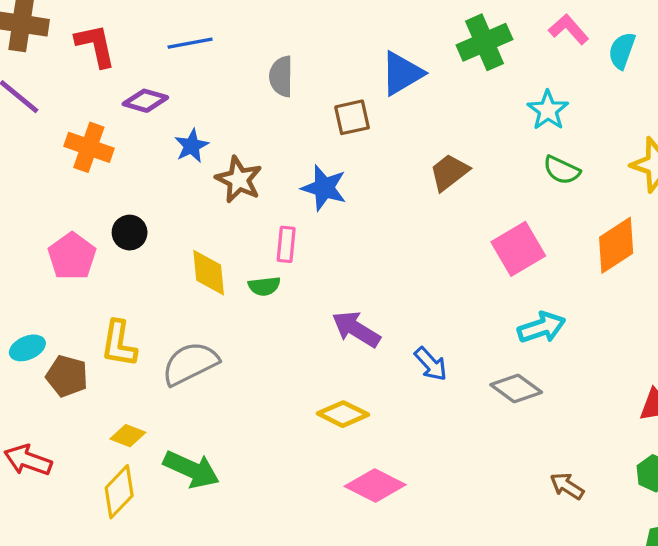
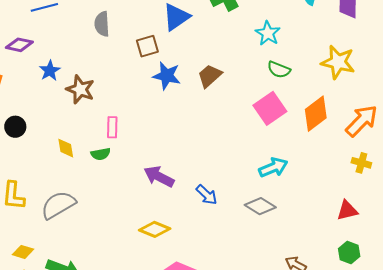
blue star: (324, 188) -> (167, 76), moved
pink square: (518, 249) -> (270, 108), moved
yellow diamond: (209, 273) -> (66, 148), size x0.7

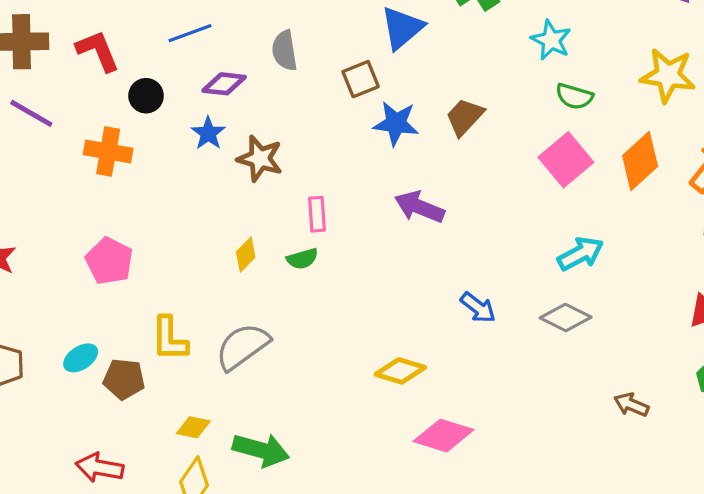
purple diamond: (19, 45) -> (224, 84), moved
black circle: (15, 127) -> (146, 96), moved
yellow diamond: (66, 148) -> (246, 255), turned 60
purple arrow: (159, 177) -> (419, 207), moved

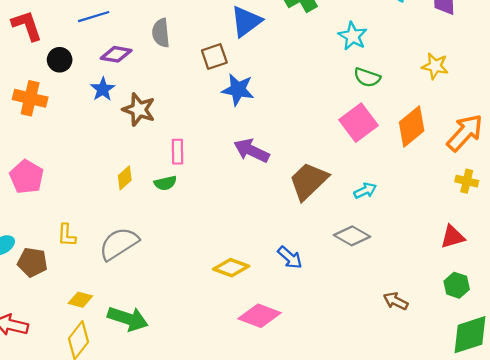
yellow star: (668, 75) -> (435, 66), size x0.7
brown trapezoid: (465, 117) -> (308, 181), moved, size x1.4
cyan arrow: (581, 254) -> (365, 191), size x0.7
blue arrow: (478, 308) -> (290, 258), moved
yellow L-shape: (169, 339) -> (67, 235), size x0.7

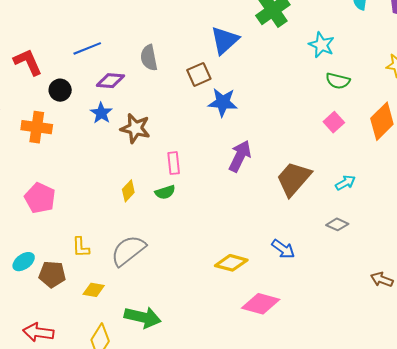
pink square: (358, 123) -> (334, 122), size x0.6
purple arrow: (251, 151) -> (240, 156), turned 96
gray diamond: (352, 236) -> (337, 224), size x0.7
yellow diamond: (80, 300) -> (94, 290), moved

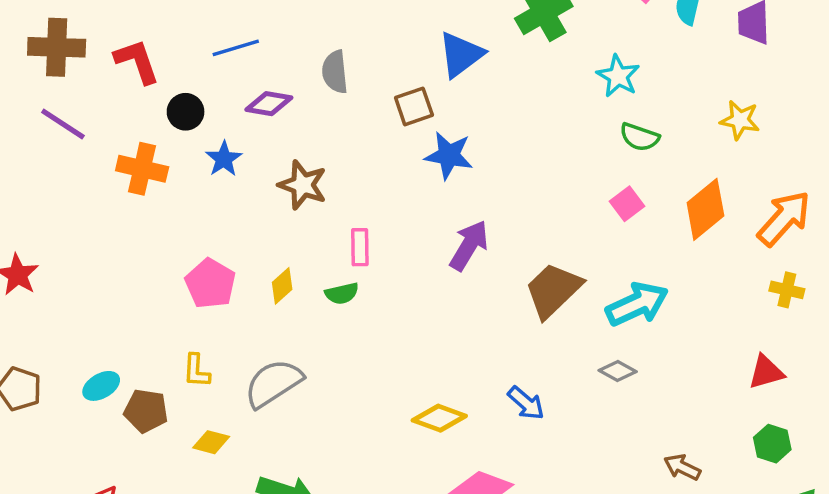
blue star: (101, 113) -> (224, 159), moved
cyan arrow: (345, 183) -> (637, 304), size x1.8
pink pentagon: (40, 198) -> (210, 284), moved

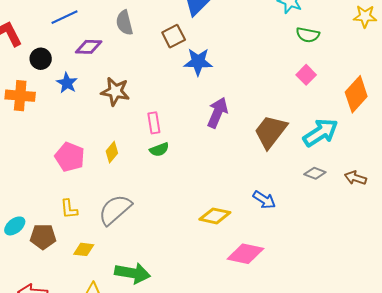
orange diamond: (705, 209) -> (356, 94), moved
green semicircle: (342, 293) -> (159, 150), moved
brown arrow: (682, 467) -> (355, 178), moved

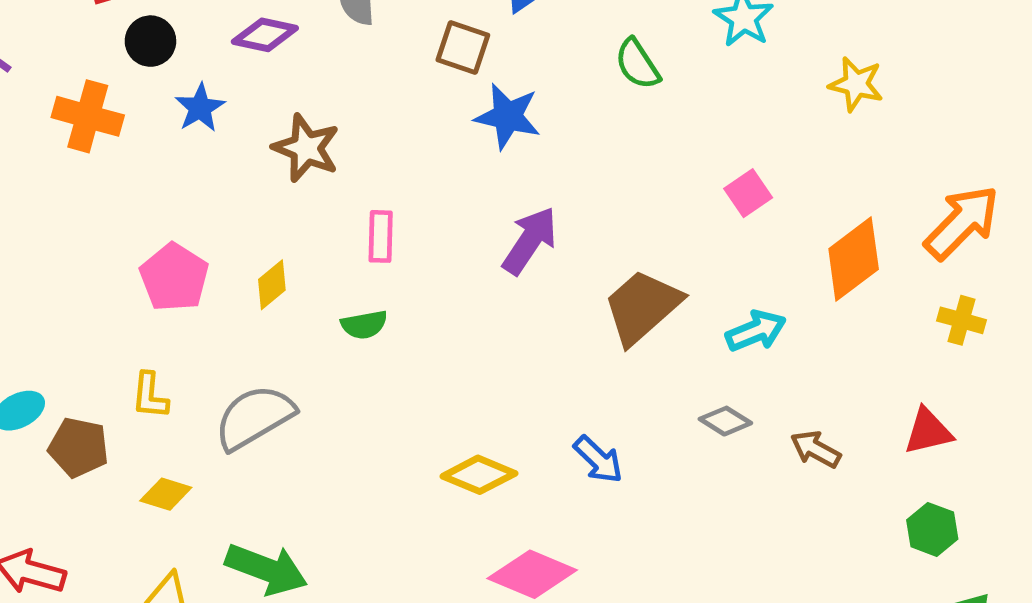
yellow star: (365, 16) -> (856, 84), moved
green semicircle: (308, 35) -> (637, 64), moved, turned 35
brown square: (174, 36) -> (463, 47), turned 35
cyan arrow: (321, 133) -> (756, 331), size x0.7
green semicircle: (159, 150) -> (364, 325), moved

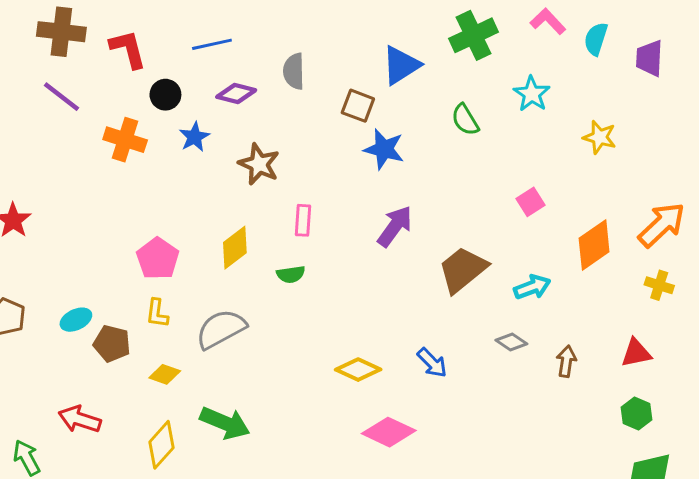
pink pentagon: (174, 277) -> (158, 259), moved
yellow diamond: (272, 285) -> (235, 248), size x1.4
brown arrow: (816, 449) -> (566, 361), turned 68

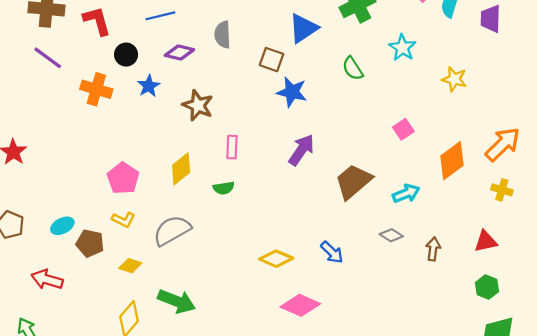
yellow L-shape: (157, 313) -> (123, 220), turned -70
red arrow: (80, 419) -> (47, 280), moved

